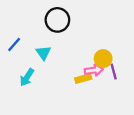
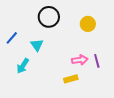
yellow circle: (103, 59) -> (88, 24), moved
yellow rectangle: (83, 79) -> (71, 79), moved

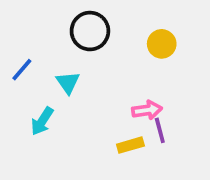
purple line: (97, 61) -> (160, 130), moved

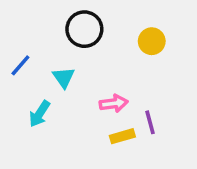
pink arrow: (147, 110) -> (114, 103), moved

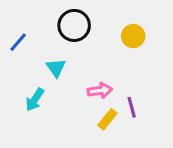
blue line: (20, 65) -> (18, 42), moved
yellow rectangle: (122, 136) -> (107, 119), turned -35

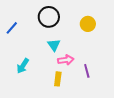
cyan triangle: (56, 68) -> (54, 45), moved
yellow rectangle: (107, 119) -> (58, 79), moved, turned -32

